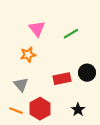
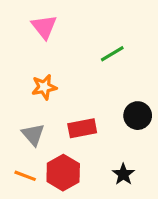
pink triangle: (37, 29) -> (44, 27), moved
red rectangle: (62, 79) -> (82, 128), moved

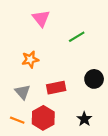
pink triangle: (44, 27) -> (41, 18), moved

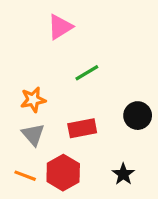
pink triangle: (41, 18) -> (60, 27), turned 36
green line: (77, 37) -> (87, 73), moved
orange star: (30, 59) -> (33, 100), moved

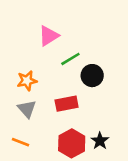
pink triangle: (60, 27) -> (49, 36), moved
black circle: (138, 116) -> (92, 76), moved
red hexagon: (63, 173) -> (72, 143), moved

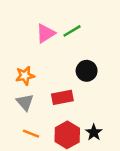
green line: (70, 59) -> (72, 31), moved
orange line: (20, 142) -> (31, 134), moved

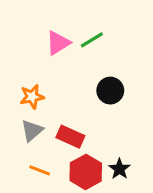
red rectangle: (62, 97) -> (70, 137), moved, turned 35
gray triangle: (25, 102) -> (32, 130), turned 30

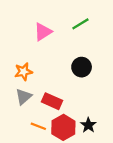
green line: (92, 40) -> (80, 24), moved
orange line: (40, 170) -> (38, 126), moved

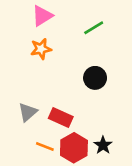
pink triangle: (43, 32) -> (42, 16), moved
orange star: (23, 72) -> (41, 49), moved

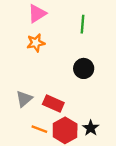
green line: (94, 28) -> (83, 24), turned -54

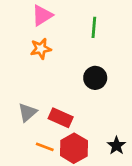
black star: (91, 128) -> (116, 146), moved

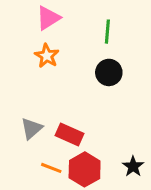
orange star: (41, 49) -> (47, 56), turned -30
black circle: (95, 78) -> (109, 72), moved

